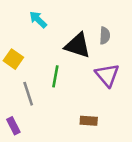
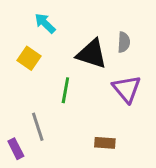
yellow square: (13, 59) -> (29, 58), moved
gray line: (28, 94) -> (38, 127), moved

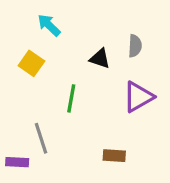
black triangle: (92, 54) -> (100, 59), size x0.6
purple triangle: (127, 89) -> (138, 97), turned 40
purple rectangle: (16, 149) -> (17, 162), turned -60

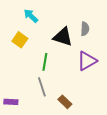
black triangle: (100, 59) -> (63, 37), size x1.5
gray line: (41, 138) -> (42, 87), moved
brown rectangle: (114, 156) -> (65, 102), moved, turned 40

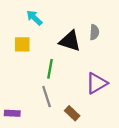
yellow square: (20, 40) -> (22, 44), turned -35
purple triangle: (87, 61) -> (97, 83), moved

